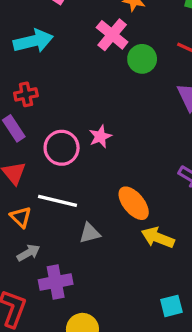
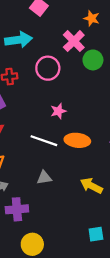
pink circle: (62, 148) -> (48, 68), moved
white line: (57, 201) -> (44, 141), moved
orange ellipse: (134, 203) -> (77, 140), moved, turned -50

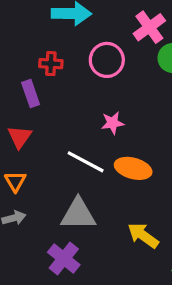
gray triangle: (44, 178) -> (78, 214), size x1.6
purple cross: (17, 209) -> (64, 258), moved, turned 35

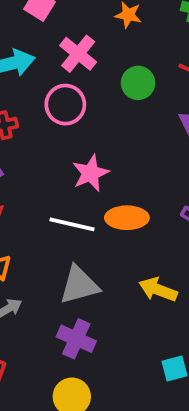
pink cross: (149, 27) -> (78, 54), moved
pink star: (113, 123) -> (90, 173), size x1.4

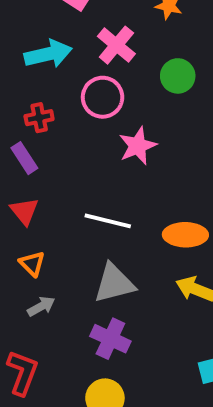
pink star: (90, 173) -> (138, 146), moved
orange ellipse: (127, 218) -> (185, 235), moved

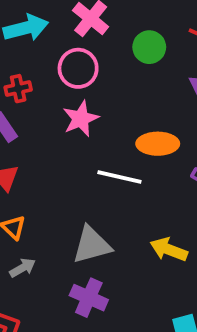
pink star: (138, 146) -> (81, 119), moved
white line: (108, 221) -> (119, 177), moved
orange ellipse: (185, 235) -> (158, 144), moved

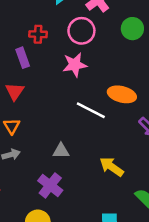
gray triangle: (92, 245) -> (61, 151), size x0.6

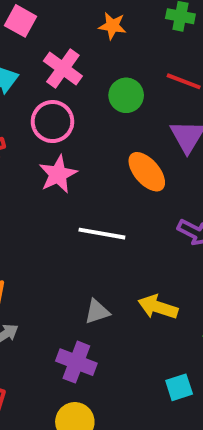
orange ellipse: (122, 94) -> (147, 172), moved, turned 52
gray triangle: (61, 151) -> (97, 312), moved

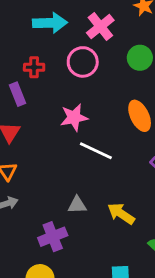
pink star: (58, 174) -> (74, 117), moved
purple cross: (76, 362) -> (53, 237), turned 32

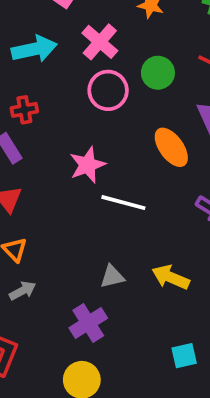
pink circle: (83, 62) -> (108, 90), moved

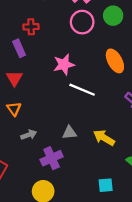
gray arrow: (23, 291) -> (29, 135), moved

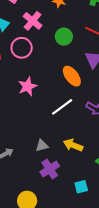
pink circle: (82, 22) -> (22, 48), moved
white line: (82, 90) -> (62, 107), moved, turned -50
purple cross: (52, 158) -> (50, 169), moved

